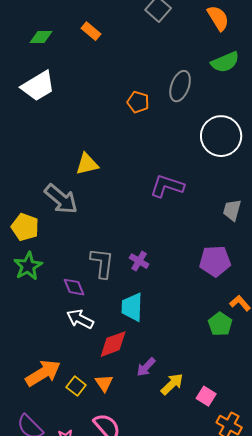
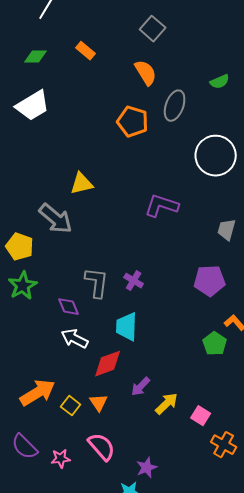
orange semicircle: (218, 18) -> (146, 73), moved
green semicircle: (225, 62) -> (220, 82), size x0.7
orange pentagon: (138, 102) -> (133, 122), size x1.4

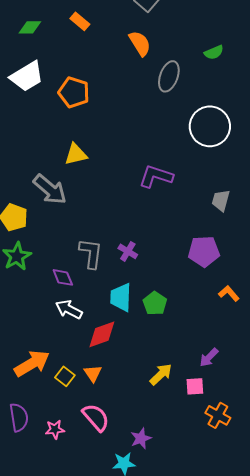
orange pentagon: (133, 122) -> (74, 92), moved
green pentagon: (215, 344) -> (155, 303), moved
purple arrow: (141, 387) -> (209, 357), moved
pink square: (201, 416) -> (195, 386), turned -36
purple semicircle: (25, 447) -> (19, 417), turned -144

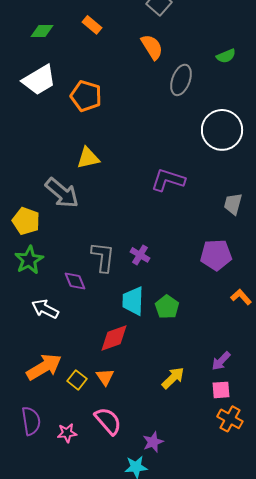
white arrow: (69, 309) -> (45, 309), moved
pink square: (195, 386) -> (221, 390), moved

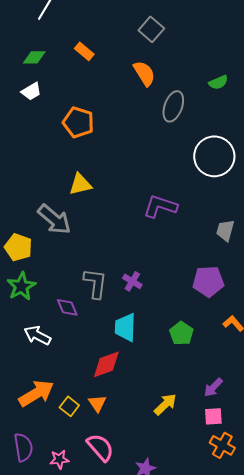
white trapezoid: (39, 80) -> (31, 91), moved, size x0.6
green pentagon: (167, 307) -> (181, 333), moved

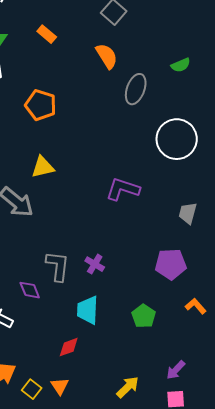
red diamond: (106, 364) -> (69, 347), size x0.7

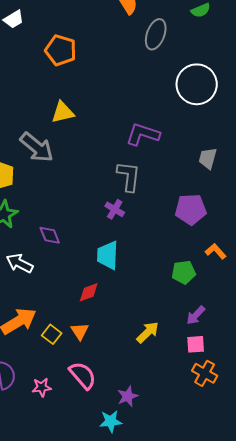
gray L-shape: (58, 266) -> (129, 176), moved
green pentagon: (144, 316) -> (184, 272), moved, turned 30

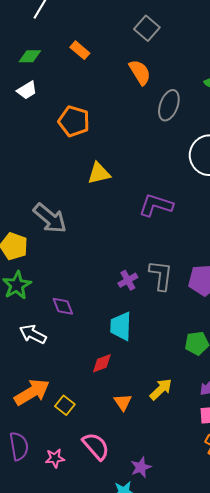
yellow triangle: (63, 112) -> (99, 173), moved
gray L-shape: (129, 176) -> (161, 275), moved
purple cross: (115, 209) -> (128, 280), turned 30
orange triangle: (80, 331) -> (123, 402), moved
yellow arrow: (148, 332) -> (161, 389), moved

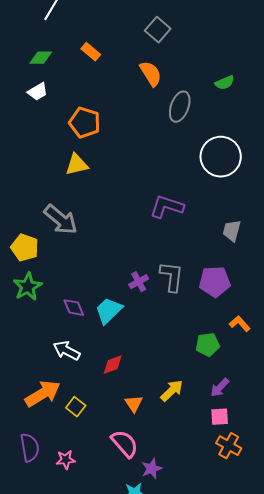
yellow triangle: (99, 173) -> (77, 165), moved
cyan trapezoid: (121, 326) -> (109, 311), moved, turned 44
white arrow: (33, 334) -> (67, 351), moved
pink semicircle: (96, 446) -> (125, 444), moved

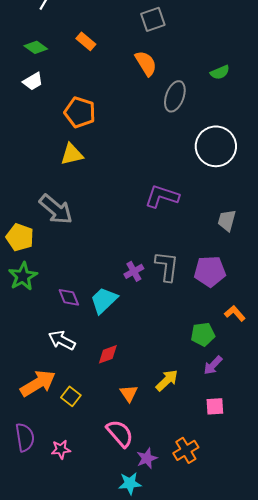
gray square: (158, 30) -> (153, 19), turned 30
green diamond: (41, 58) -> (36, 47), turned 35
purple arrow: (220, 388) -> (213, 365), moved
orange cross: (229, 446) -> (186, 450), moved, turned 30

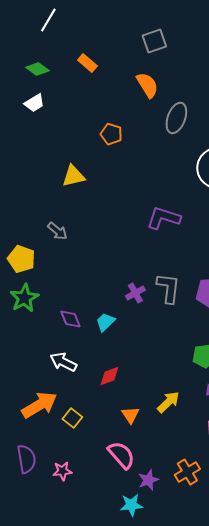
orange pentagon: (80, 112) -> (111, 134), moved, size x0.7
gray arrow: (56, 209) -> (57, 231), size x0.6
cyan trapezoid: (104, 300) -> (105, 322), size x0.7

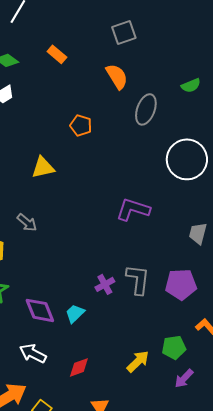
purple diamond: (70, 319) -> (40, 310), size x1.4
yellow arrow: (168, 402) -> (138, 361), moved

